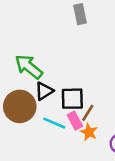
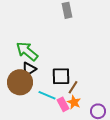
black triangle: (44, 91) -> (29, 69), moved
pink rectangle: (75, 121) -> (63, 104), moved

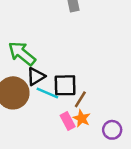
black triangle: (29, 69) -> (36, 76), moved
cyan line: (47, 95) -> (47, 93), moved

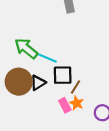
black triangle: (36, 76) -> (38, 83), moved
cyan line: (47, 93) -> (48, 58), moved

